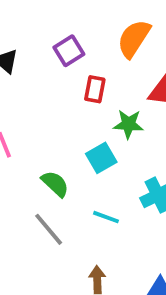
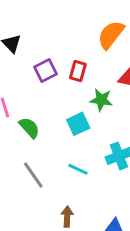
purple square: (69, 51) -> (46, 71), moved
green semicircle: (55, 184) -> (29, 128), moved

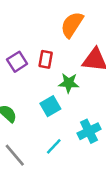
cyan line: (78, 169) -> (54, 146), turned -66

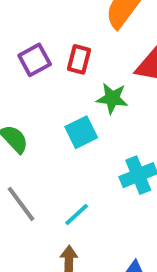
cyan line: (54, 146) -> (77, 215), moved

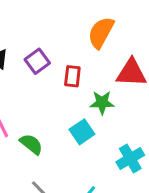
purple square: (35, 60) -> (37, 61), moved

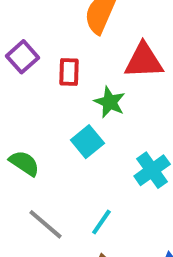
green star: (102, 103) -> (110, 102), turned 30

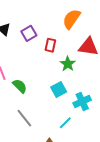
cyan square: (87, 142) -> (59, 90), moved
cyan line: (101, 222) -> (65, 123), moved

